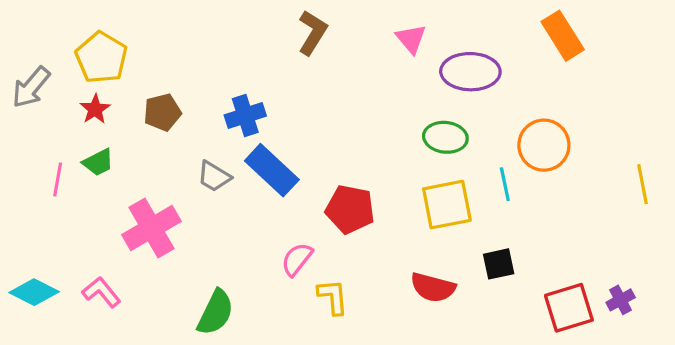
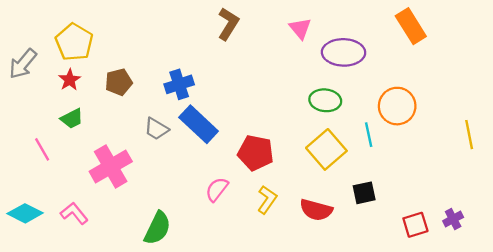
pink line: (58, 180) -> (42, 149), moved, turned -40
yellow square: (447, 205) -> (326, 149), turned -30
yellow L-shape: (333, 297) -> (267, 200), moved, turned 40
red square: (569, 308) -> (415, 225), size x0.7

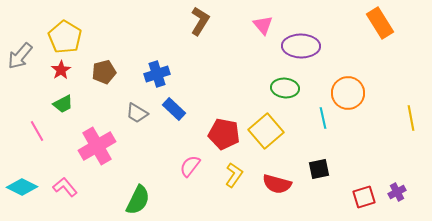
orange rectangle: (411, 26) -> (380, 23), moved
blue rectangle: (199, 124) -> (174, 109), size x0.7
yellow square: (326, 149) -> (266, 131), moved

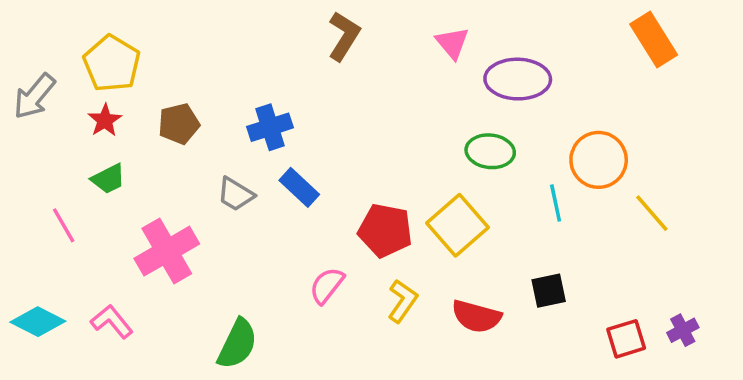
yellow line: (411, 118) -> (652, 213), moved, turned -30

